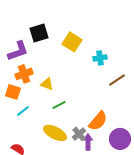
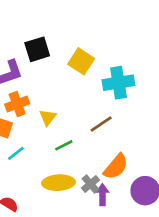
cyan cross: (100, 58) -> (118, 83), size x1.6
brown line: (117, 80) -> (101, 124), moved
yellow triangle: (47, 84) -> (48, 117), turned 48
yellow ellipse: (55, 133) -> (58, 183), turned -30

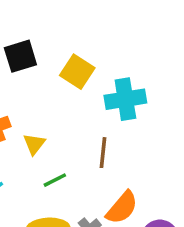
brown line: (101, 124) -> (103, 153), turned -50

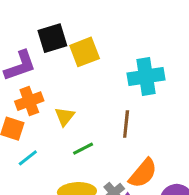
yellow square: (77, 72) -> (85, 52), moved, turned 36

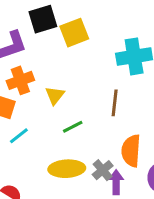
orange semicircle: (143, 173) -> (131, 151), turned 144

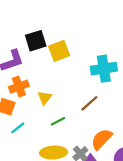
brown line: (115, 103) -> (89, 103), turned 42
orange semicircle: (131, 151) -> (102, 139), turned 40

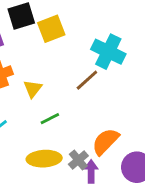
cyan cross: (104, 69) -> (108, 52), turned 35
brown line: (89, 103) -> (87, 80), moved

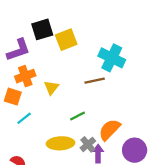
brown line: (87, 80) -> (95, 81), turned 30
green line: (50, 119) -> (78, 116), moved

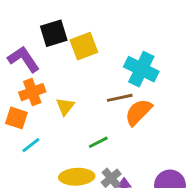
purple L-shape: (18, 50) -> (24, 59), turned -105
orange semicircle: (109, 130) -> (138, 112), moved

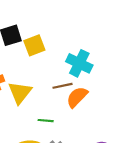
yellow triangle: (65, 106) -> (20, 93), size x1.6
green line: (98, 142) -> (46, 121), turned 32

